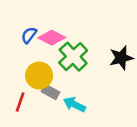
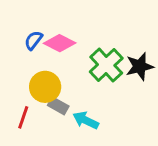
green cross: (73, 57) -> (106, 65), moved

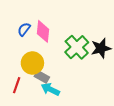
pink diamond: (60, 43) -> (43, 31), turned 70
cyan arrow: (86, 120) -> (50, 89), moved

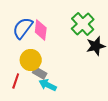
blue semicircle: (24, 29) -> (23, 28), size x1.6
green cross: (77, 47) -> (83, 24), moved

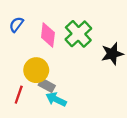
green cross: (83, 24) -> (78, 34), moved
blue semicircle: (23, 28) -> (16, 24), moved, size x0.6

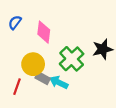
green cross: (78, 34) -> (72, 59), moved
cyan arrow: (56, 99) -> (59, 82), moved

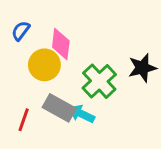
yellow circle: (33, 64) -> (44, 65), moved
gray rectangle: (43, 78) -> (59, 108), size x1.5

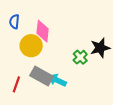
blue semicircle: (21, 31) -> (14, 22), turned -32
green cross: (99, 81) -> (80, 57), moved, size x0.6

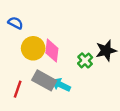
blue semicircle: (14, 22) -> (15, 23), turned 112
pink diamond: (43, 31) -> (52, 51), moved

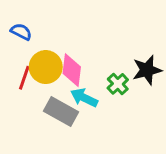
cyan arrow: (61, 85) -> (84, 98), moved
red line: (18, 89) -> (24, 78), moved

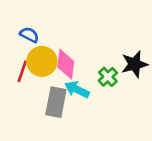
blue semicircle: (21, 32) -> (29, 35), moved
gray rectangle: (61, 112) -> (56, 102), turned 72

